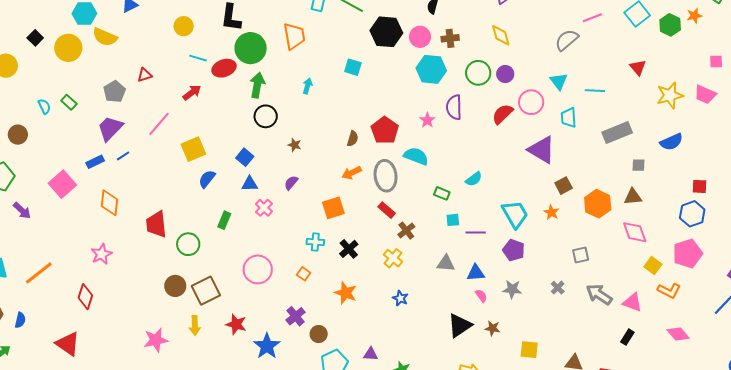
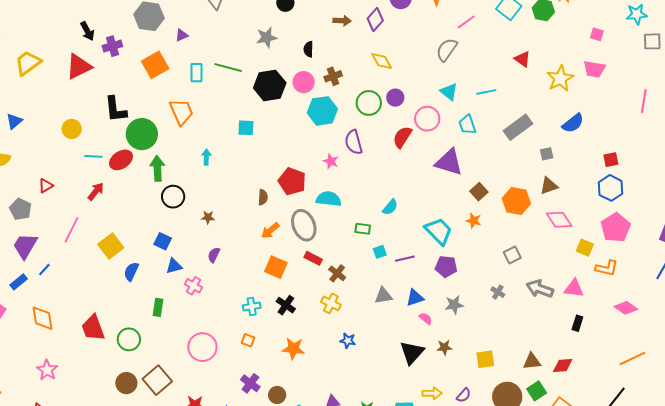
pink square: (716, 62) -> (597, 34), turned 32
orange square: (333, 208) -> (276, 267), moved, turned -35

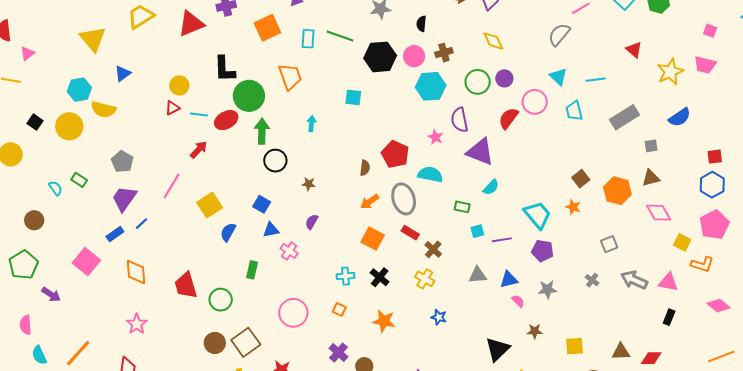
purple triangle: (449, 162) -> (480, 152), moved
red triangle: (46, 186) -> (172, 108), moved
black triangle: (412, 353) -> (498, 349), moved

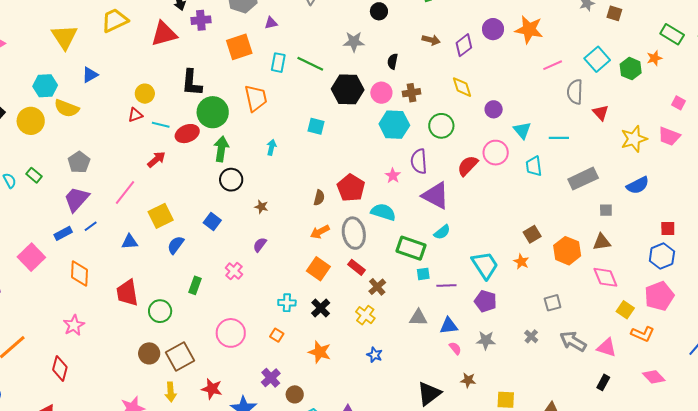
gray semicircle: (559, 35) -> (575, 92), moved, turned -45
purple circle: (504, 78) -> (494, 109), moved
green rectangle: (462, 207) -> (411, 248), size x1.8
blue triangle: (271, 230) -> (130, 242), moved

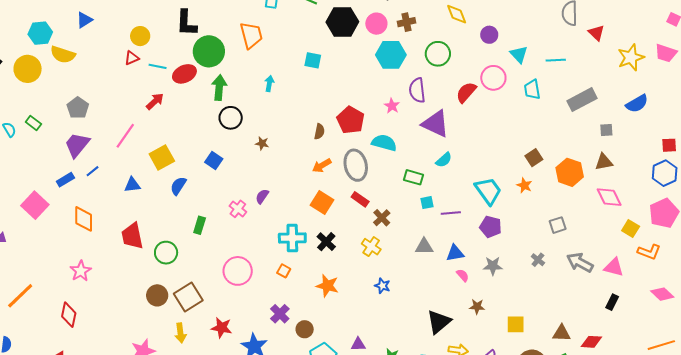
purple semicircle: (260, 245) -> (262, 196), moved
green rectangle: (411, 248) -> (413, 177), size x0.7
cyan cross: (287, 303) -> (292, 238), size x1.5

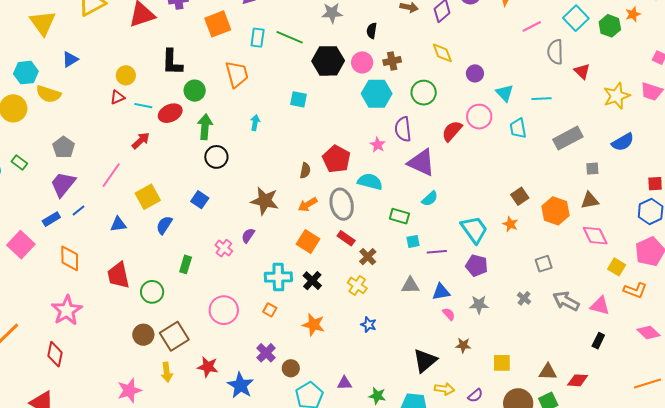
green circle: (209, 51) -> (195, 91), size x0.7
brown star: (262, 143) -> (265, 201), moved, size x2.0
pink star: (81, 271) -> (67, 310), size x1.4

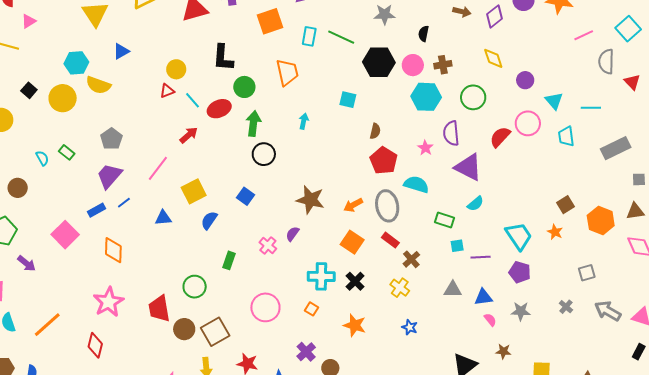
cyan line: (143, 106) -> (193, 100), turned 36
brown semicircle: (305, 170) -> (375, 131), moved
red trapezoid: (118, 275) -> (159, 309), moved

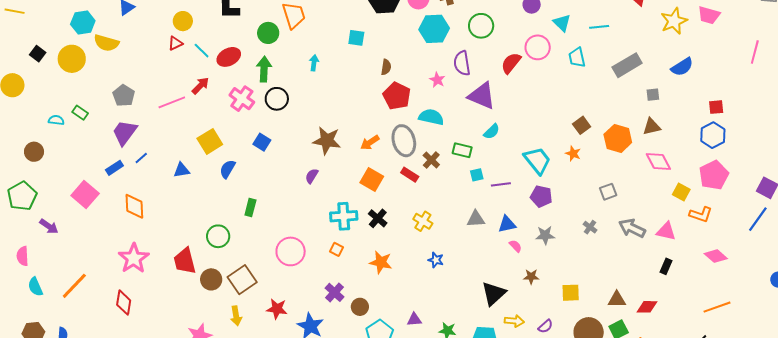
green circle: (244, 87) -> (268, 33), moved
cyan semicircle: (42, 158) -> (56, 120), turned -49
pink line: (158, 168) -> (172, 102), moved, turned 36
pink cross: (268, 245) -> (242, 99), moved, size x1.4
brown cross: (411, 259) -> (431, 160), moved

